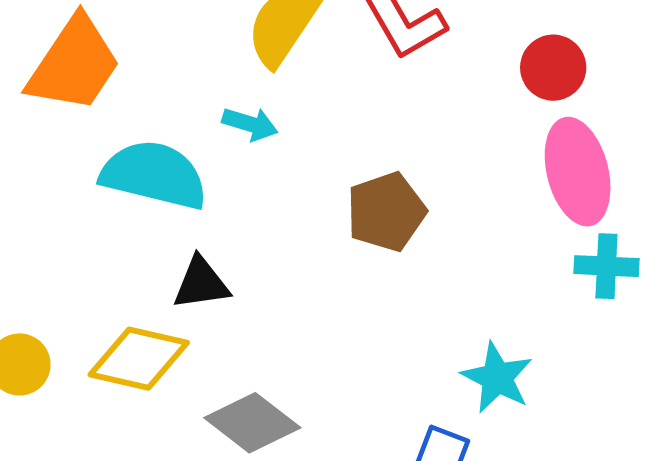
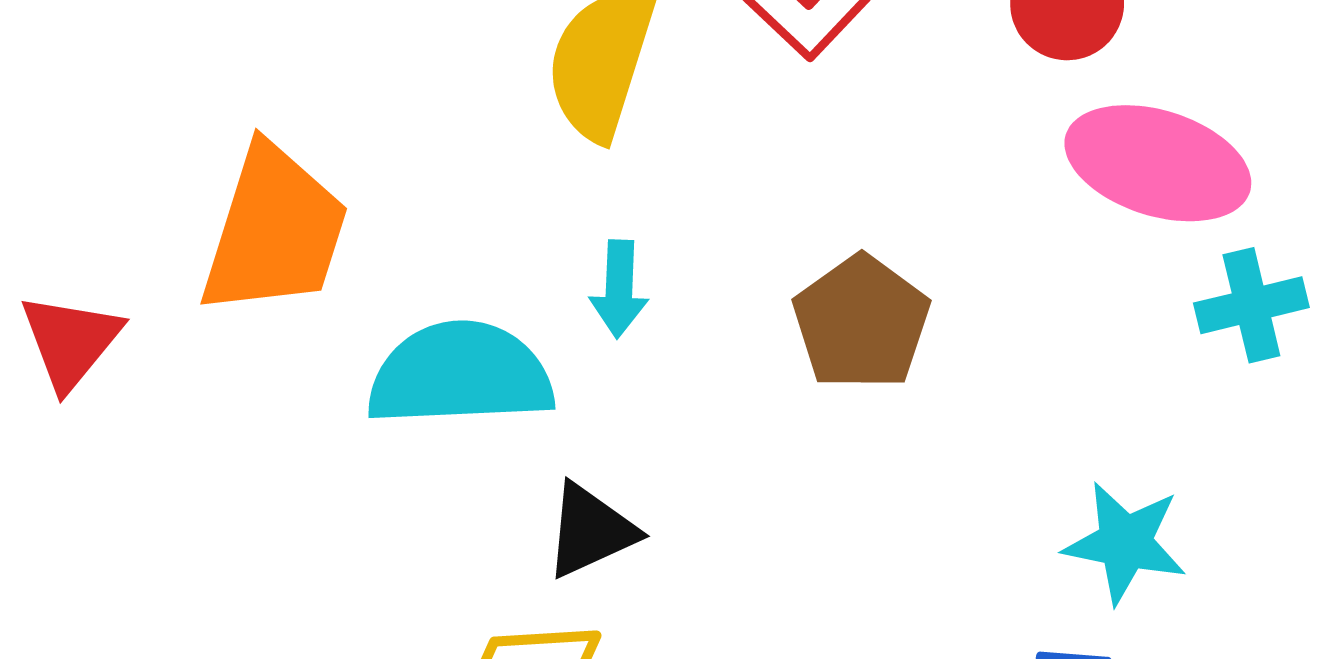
cyan arrow: (250, 124) -> (619, 289), moved, turned 92
pink ellipse: (578, 172) -> (1158, 163), turned -42

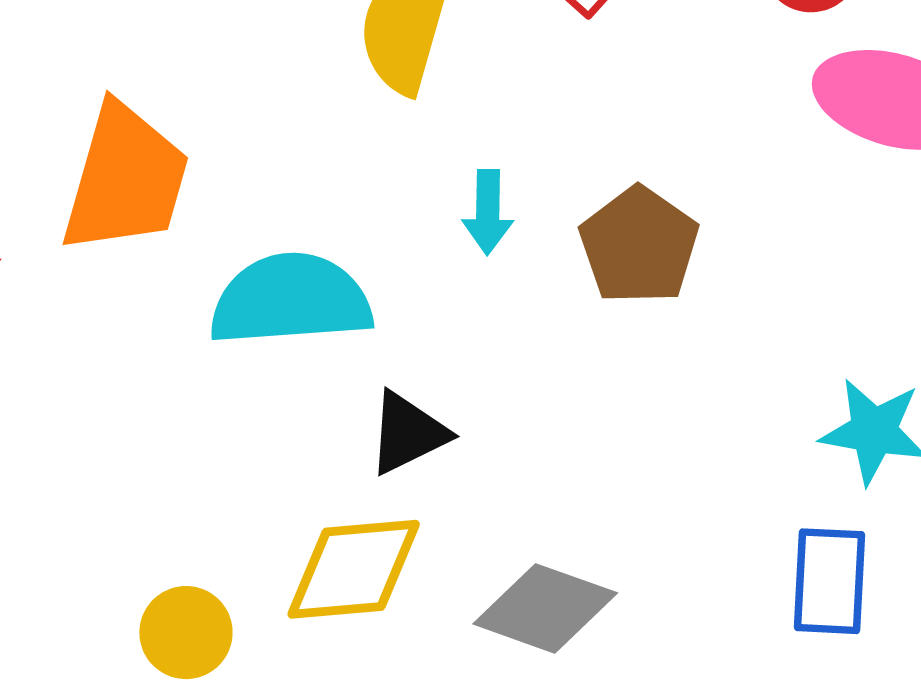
cyan arrow: (619, 289) -> (488, 212), moved

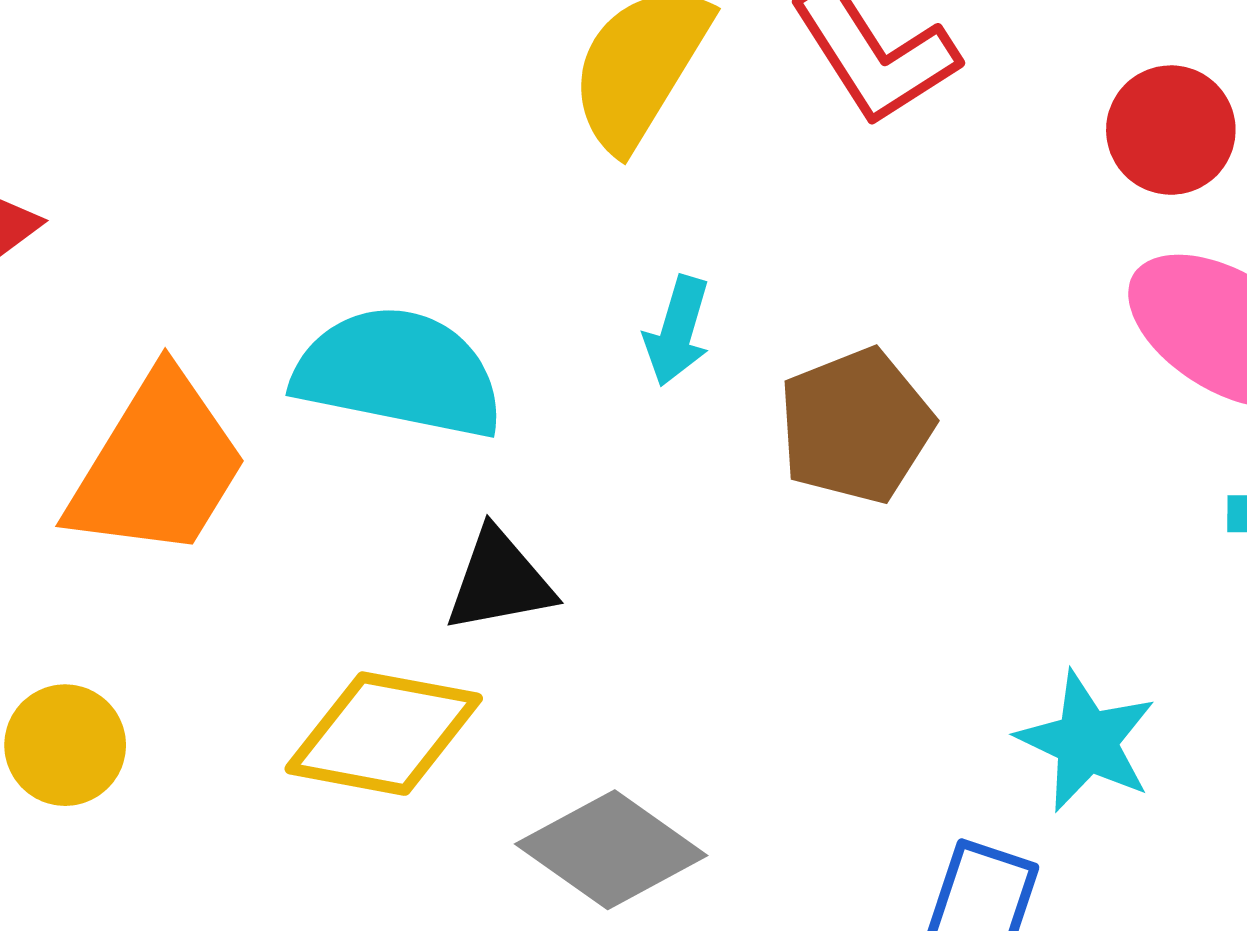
orange trapezoid: (125, 179) -> (158, 466), moved
yellow circle: (186, 633) -> (65, 745), moved

